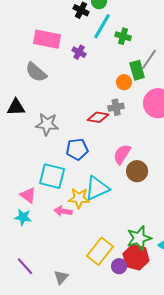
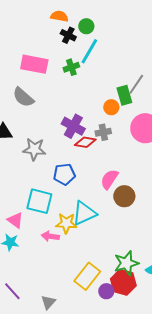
green cross: (123, 36) -> (71, 67), moved, turned -35
purple cross: (79, 52) -> (73, 126), moved, size x1.6

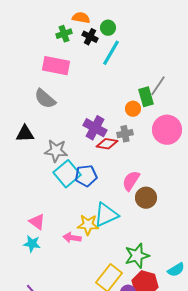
green cross: (71, 67) -> (64, 34), moved
cyan square: (39, 201) -> (67, 174), moved, turned 36
green star: (126, 263) -> (137, 256), moved

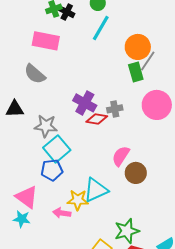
black cross: (90, 37) -> (67, 12), moved
orange circle: (133, 109) -> (138, 47), moved, size x1.6
blue pentagon: (86, 176) -> (52, 170), moved
pink triangle: (37, 222) -> (27, 197), size x1.4

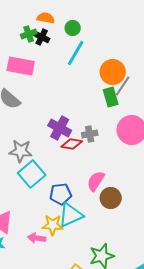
blue pentagon: (52, 170) -> (61, 194), moved

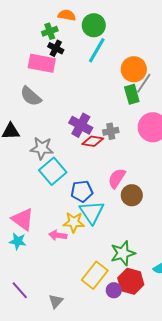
green circle: (73, 28) -> (94, 25), size x1.5
black cross: (42, 37) -> (56, 48), moved
cyan triangle: (71, 215) -> (92, 212), turned -40

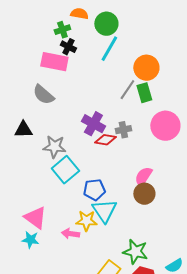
gray line: (144, 83) -> (127, 90), moved
pink semicircle: (117, 178) -> (143, 177), moved
green star: (123, 253) -> (135, 252), turned 30

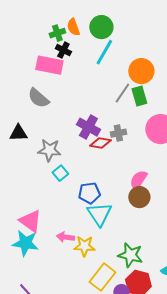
orange semicircle: (79, 14) -> (73, 27), moved, turned -120
cyan square: (65, 170) -> (60, 173), size x0.6
yellow star: (86, 221) -> (84, 246), moved
cyan star: (30, 240) -> (25, 243), size x1.5

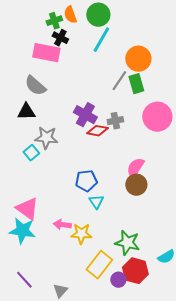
black triangle: (18, 133) -> (26, 112), moved
cyan square: (60, 173) -> (31, 153), moved
cyan triangle: (99, 214) -> (96, 202), size x0.6

